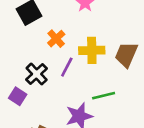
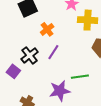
yellow cross: (92, 50) -> (88, 20), moved

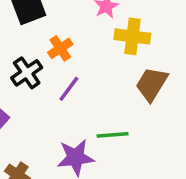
black cross: (30, 55) -> (27, 73), moved

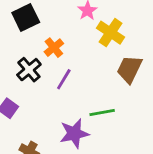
yellow cross: (132, 36) -> (111, 33), turned 32

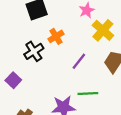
purple line: (64, 79) -> (79, 61), moved

